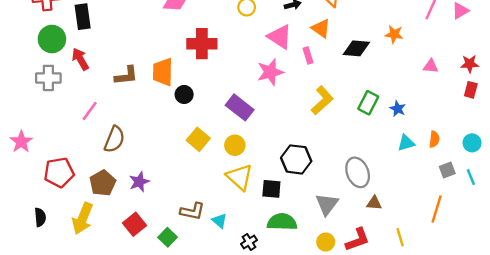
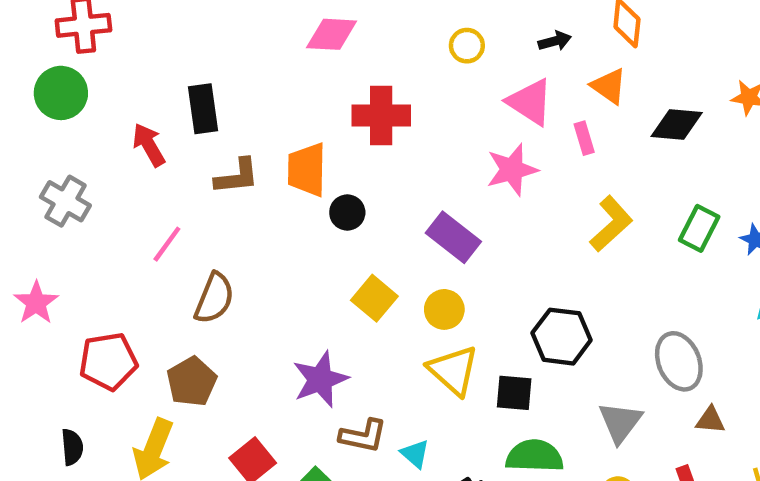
black rectangle: (83, 17) -> (203, 109), moved
green circle: (52, 39) -> (61, 93), moved
gray cross: (48, 78) -> (65, 201), moved, turned 30
purple star: (139, 182) -> (320, 379), moved, size x1.4

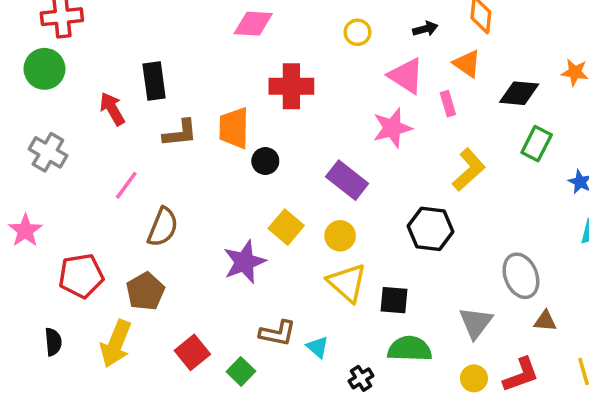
green rectangle: (699, 228) -> (537, 144), moved
black hexagon: (562, 337) -> (431, 229), moved
purple star: (320, 379) -> (244, 262), moved

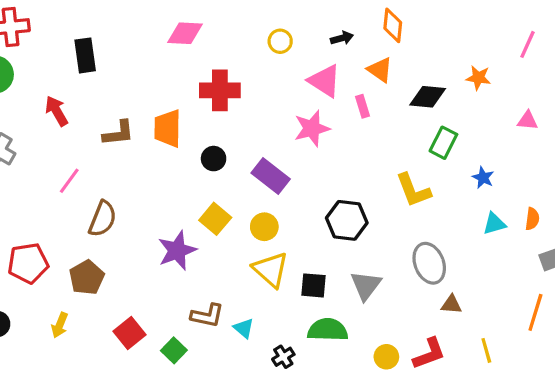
black rectangle: (154, 81) -> (85, 55), moved
black circle: (265, 161) -> (214, 159), moved
yellow L-shape: (469, 170) -> (413, 190), moved, turned 111
gray triangle: (476, 323) -> (366, 285), moved
yellow arrow: (116, 344) -> (60, 325), size x0.6

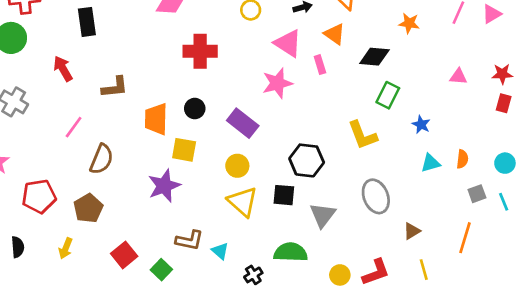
orange star: (478, 78) -> (409, 23), moved
orange trapezoid: (168, 128) -> (156, 119), moved
yellow square: (215, 219) -> (184, 150), moved, turned -30
black square: (313, 285) -> (284, 195), moved
brown triangle: (451, 304) -> (412, 231), moved, turned -36

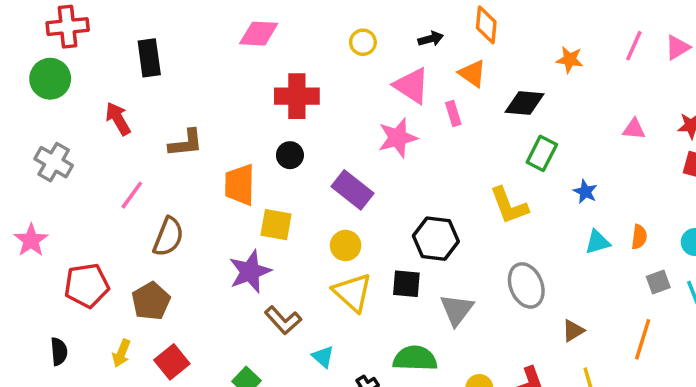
black circle: (195, 109) -> (290, 155), moved
brown L-shape: (189, 240) -> (283, 320), moved, turned 36
red square: (124, 255) -> (172, 362), moved

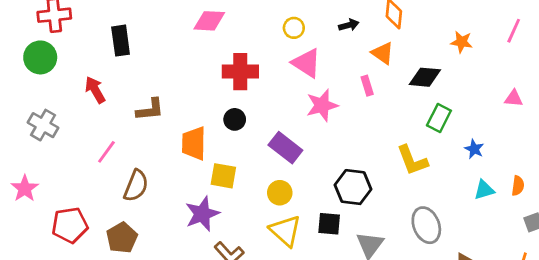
pink triangle: (412, 86) -> (307, 63), moved

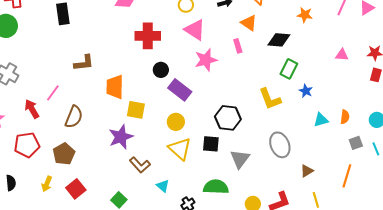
red arrow: (95, 90) -> (32, 109), moved
black circle: (235, 119) -> (161, 70), moved
blue star: (474, 149) -> (306, 91), moved

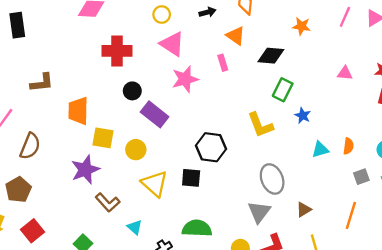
yellow circle: (176, 122) -> (136, 150), moved
gray triangle: (240, 159) -> (259, 212), moved

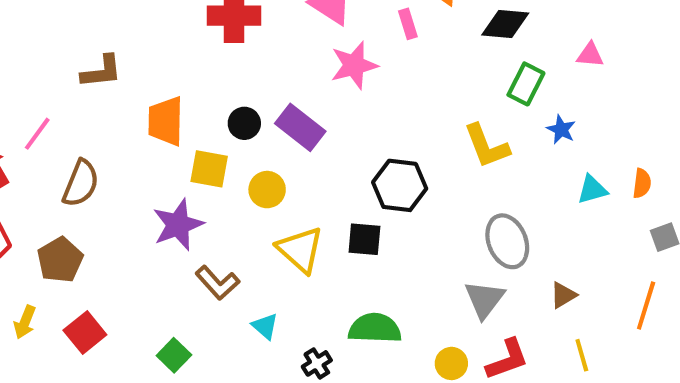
pink rectangle: (223, 63) -> (408, 24), moved
pink triangle: (345, 73) -> (590, 55), moved
black circle: (132, 91) -> (244, 123), moved

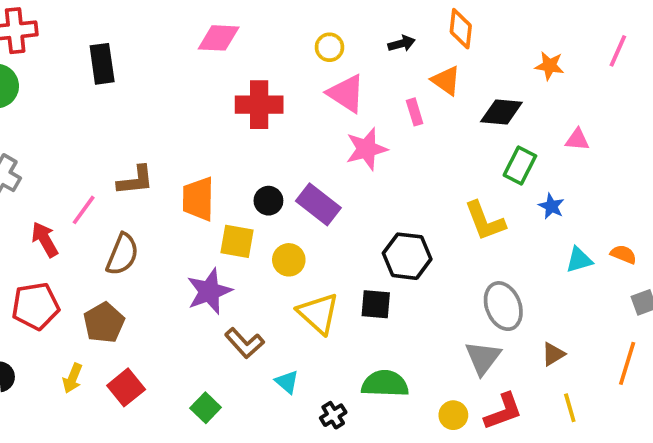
brown L-shape: (101, 72) -> (135, 180), moved
orange semicircle: (642, 183) -> (623, 254), turned -75

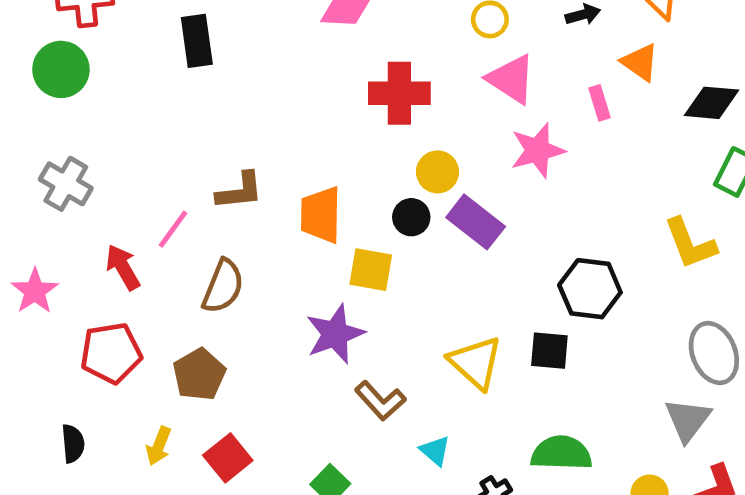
yellow circle: (289, 260) -> (437, 172), moved

